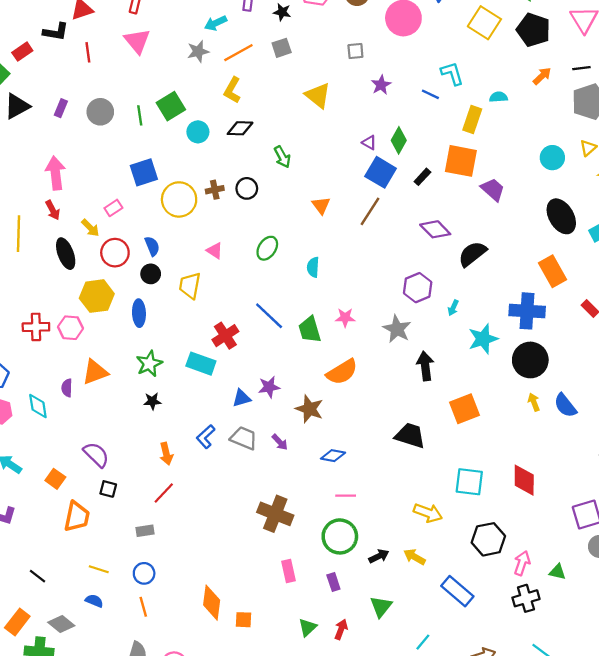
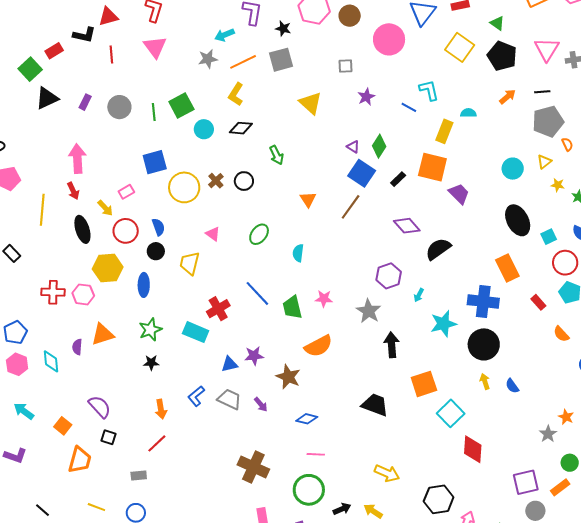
gray square: (282, 48) -> (281, 60), size x1.4
brown cross: (215, 190) -> (216, 181), turned -35
blue semicircle: (565, 405) -> (512, 386), size x0.7
cyan square: (469, 482) -> (451, 413), moved, turned 36

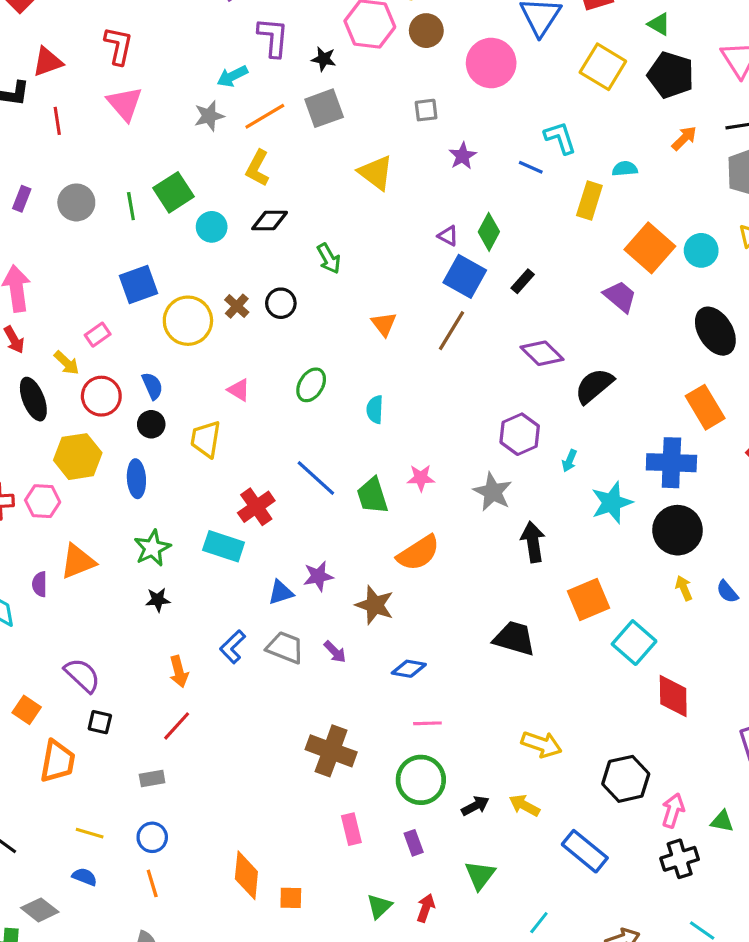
orange square: (432, 167) -> (650, 248), moved, turned 32

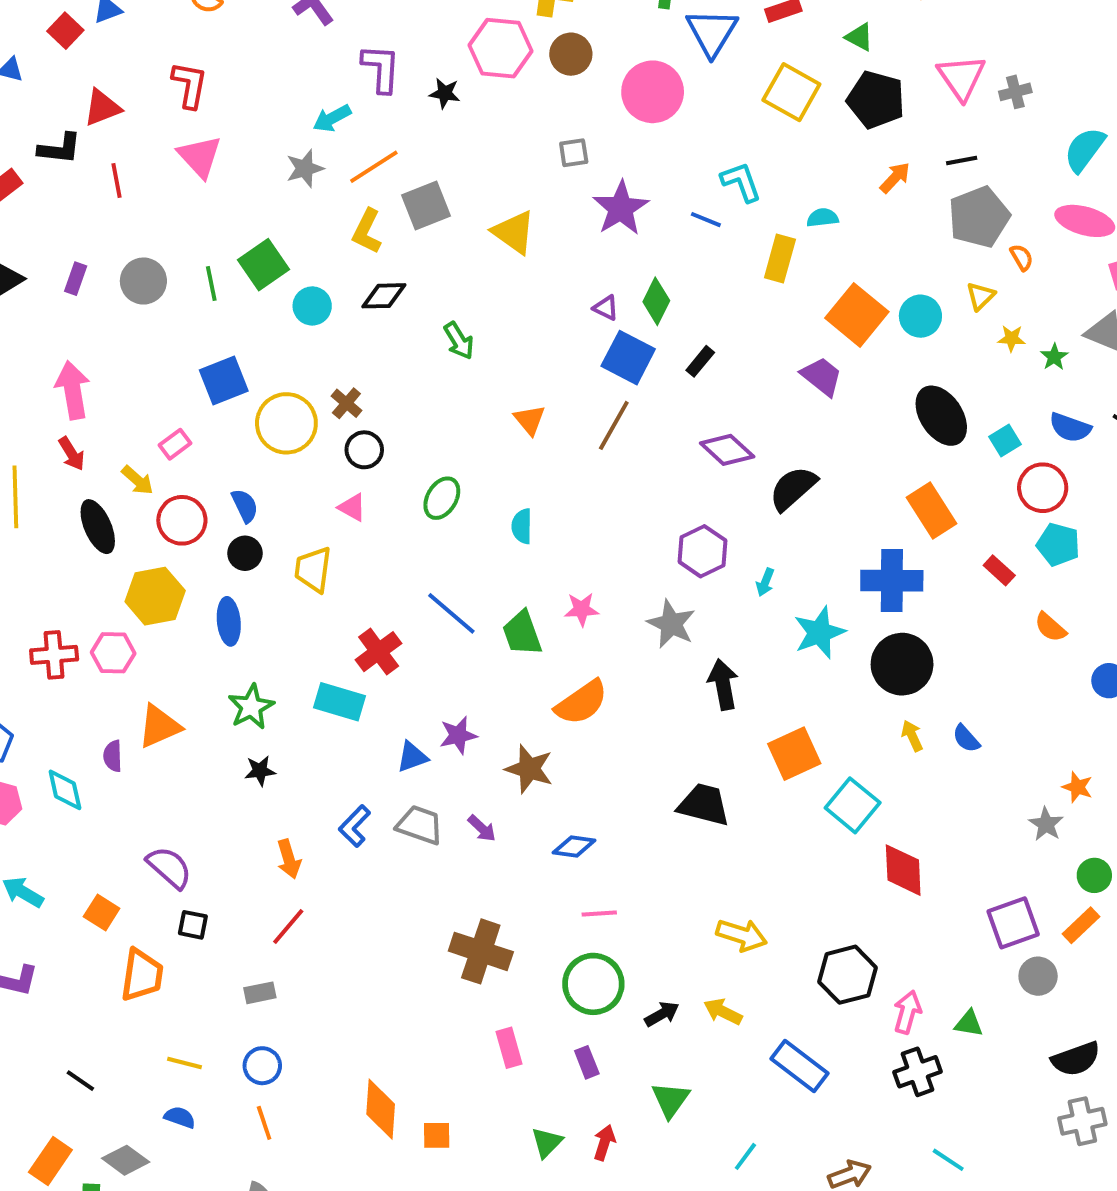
gray square: (324, 108) -> (426, 205), moved
purple star: (463, 156) -> (621, 208), size x1.6
black circle: (281, 303) -> (364, 450), moved

